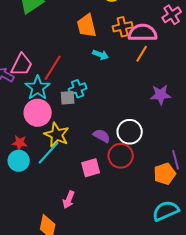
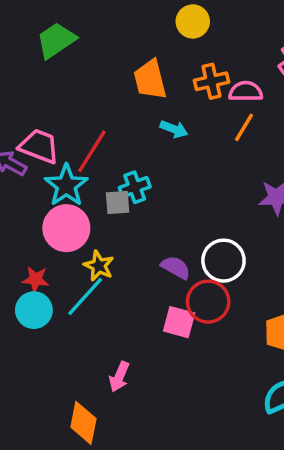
pink semicircle: (143, 33) -> (246, 91), size x0.7
pink trapezoid: (22, 65) -> (39, 146), turned -95
yellow star: (57, 135) -> (99, 266), size x0.7
pink square: (91, 168) -> (179, 322), moved, turned 30

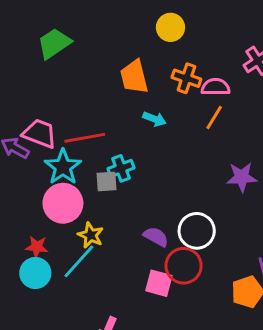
orange cross: (212, 81) -> (186, 78), turned 32
red line: (92, 151) -> (85, 138), turned 48

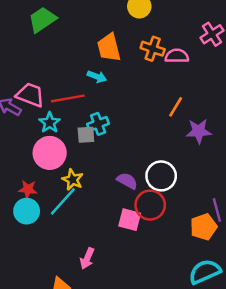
orange line: (214, 117) -> (176, 107), moved
cyan arrow: (154, 119) -> (97, 77), moved
cyan star: (63, 167) -> (50, 123), size x0.7

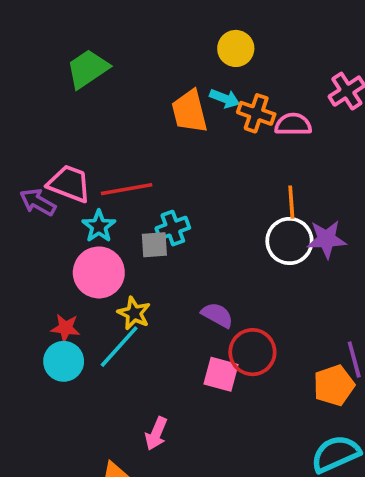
cyan arrow: (97, 77) -> (225, 98), moved
orange line: (176, 107) -> (291, 202), turned -35
white circle: (161, 176) -> (289, 241), moved

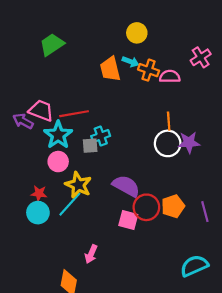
cyan star: (99, 226) -> (58, 135), size x1.5
pink circle: (99, 272) -> (58, 162), size x0.7
yellow star: (134, 313) -> (78, 185), size x1.4
purple semicircle: (217, 315) -> (126, 186), size x1.5
orange pentagon: (334, 385) -> (173, 206), moved

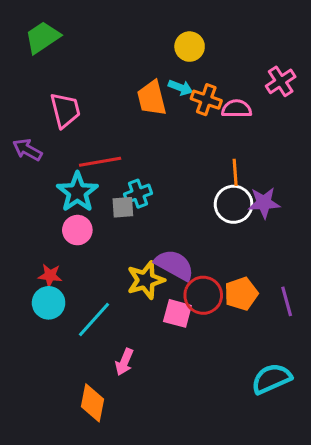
green trapezoid: (52, 45) -> (42, 37), moved
pink trapezoid: (41, 111) -> (65, 110), moved, turned 55
purple arrow: (23, 121) -> (27, 150), moved
yellow star: (78, 185) -> (146, 280), moved, turned 30
cyan line: (70, 204) -> (94, 320), moved

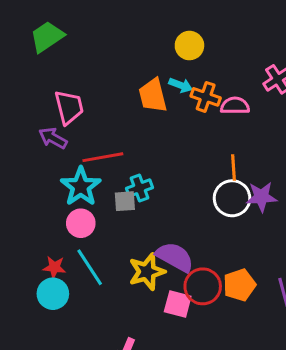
purple arrow: (27, 150) -> (53, 138), moved
cyan line: (94, 320) -> (90, 267), moved, turned -75

